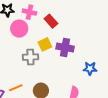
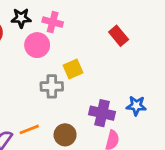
red rectangle: (51, 21) -> (119, 36), moved
purple cross: (65, 48) -> (102, 113), moved

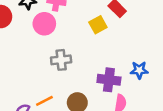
yellow square: (73, 69) -> (98, 25), moved

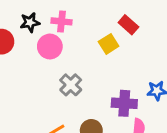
gray cross: (61, 60) -> (71, 85), turned -36

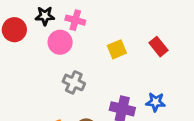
red rectangle: (128, 25) -> (158, 47), moved
gray cross: (71, 85) -> (74, 82), turned -30

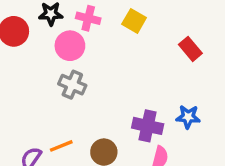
yellow square: (117, 49) -> (134, 21), moved, turned -36
gray cross: (74, 82) -> (72, 85), moved

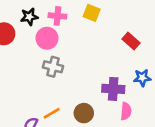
red rectangle: (190, 49) -> (131, 41), moved

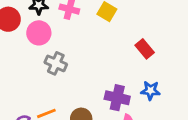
pink circle: (47, 38) -> (39, 33), moved

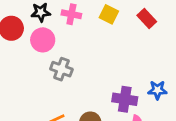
red rectangle: (145, 49) -> (147, 19), moved

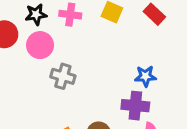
blue star: (157, 90) -> (145, 76), moved

